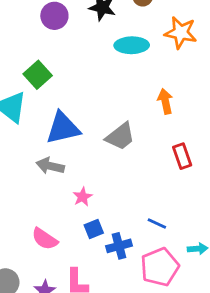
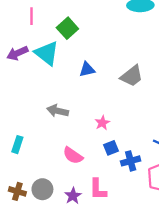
blue triangle: (63, 128) -> (87, 69), size x0.6
gray arrow: (50, 166) -> (58, 111), moved

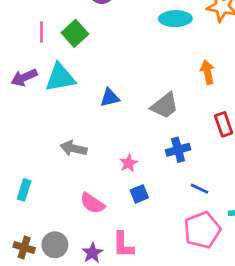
green square: (67, 28) -> (75, 33), moved
cyan triangle: (47, 53) -> (60, 78), turned -48
blue cross: (131, 161) -> (178, 150), moved

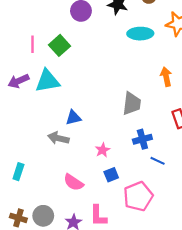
blue triangle: (110, 98) -> (73, 118), moved
gray trapezoid: (165, 106) -> (132, 104), turned -45
blue line: (199, 189) -> (158, 161), moved
pink pentagon: (202, 230) -> (138, 196), moved

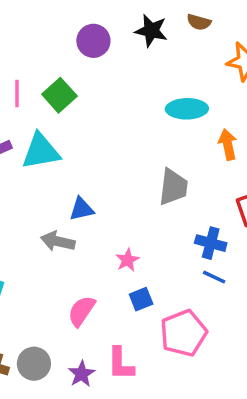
cyan ellipse: (140, 34) -> (187, 109), moved
blue cross: (142, 139) -> (211, 243), moved, turned 30
pink semicircle: (73, 182) -> (82, 311), turned 90

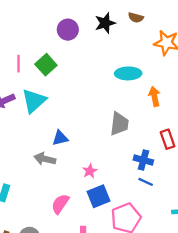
black star: (151, 31) -> (105, 23), turned -30
cyan triangle: (41, 151) -> (34, 101), turned -32
blue square: (141, 299) -> (99, 196), size x1.5

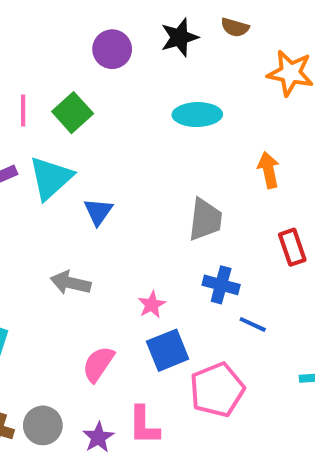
cyan ellipse: (128, 73) -> (197, 115), moved
blue triangle: (60, 138) -> (98, 212), moved, turned -42
blue cross: (143, 160) -> (221, 285), moved

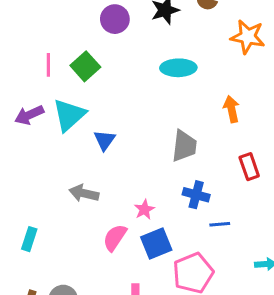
blue line: (253, 324) -> (220, 224), turned -30
pink semicircle: (98, 364) -> (115, 238), moved

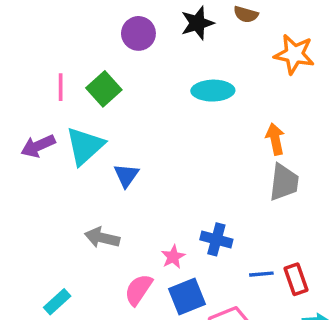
gray trapezoid: (184, 146) -> (284, 182), moved
red rectangle: (249, 167) -> (296, 279), moved
blue cross: (196, 195) -> (216, 239), moved
cyan rectangle: (29, 239) -> (57, 302), moved, turned 30

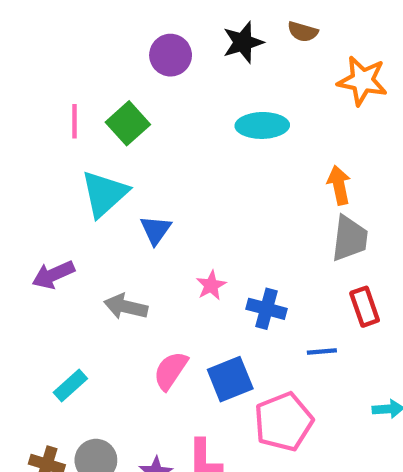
purple arrow: (38, 146) -> (53, 275), moved
pink star: (173, 257) -> (211, 285), moved
red rectangle: (296, 279) -> (365, 307), moved

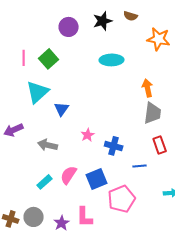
cyan rectangle: (70, 386) -> (45, 182), moved

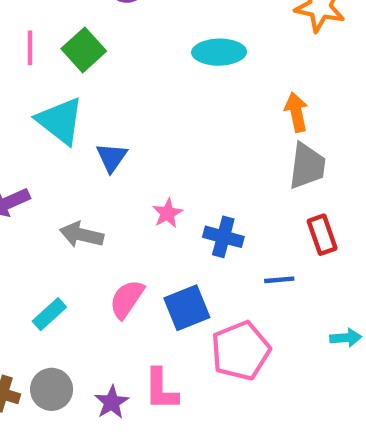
cyan triangle: (38, 92) -> (60, 121), turned -40
cyan rectangle: (45, 182) -> (49, 314), moved

